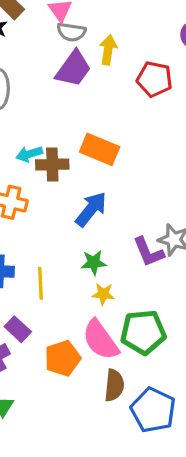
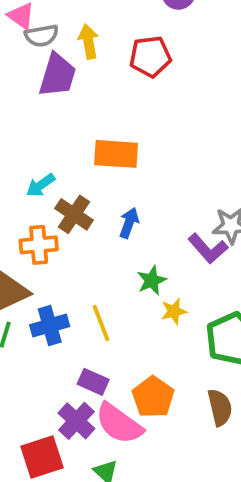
brown cross: (52, 165) -> (74, 214), moved, turned -36
blue arrow: (91, 209) -> (129, 223), size x0.7
pink semicircle: (100, 340) -> (119, 424), moved

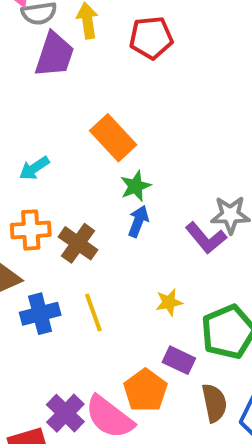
orange rectangle: (116, 154) -> (113, 138), turned 42
brown cross: (74, 214) -> (78, 243), moved
blue arrow: (129, 223) -> (138, 221), moved
green star: (152, 280) -> (136, 186), moved
purple rectangle: (93, 382) -> (179, 360), moved

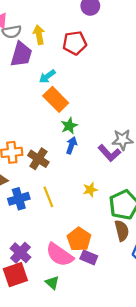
cyan arrow: (34, 168) -> (47, 76), moved
purple rectangle: (179, 360) -> (89, 257), moved
brown semicircle: (214, 403) -> (122, 231), moved
purple cross: (65, 413) -> (20, 253), moved

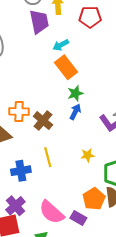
purple trapezoid: (21, 54) -> (39, 22), turned -35
blue cross: (19, 199) -> (21, 171), moved
orange pentagon: (79, 239) -> (94, 199), moved

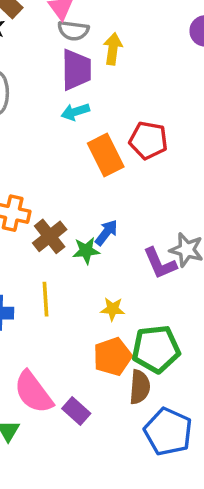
red pentagon: (90, 17) -> (148, 140), moved
cyan arrow: (61, 45) -> (75, 112), moved
green star: (75, 93) -> (86, 251), moved
orange pentagon: (94, 199) -> (113, 357), moved

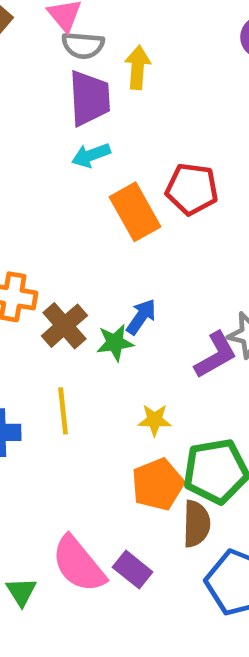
purple L-shape: (160, 263) -> (216, 355), turned -93
pink semicircle: (33, 392) -> (79, 564), moved
purple rectangle: (76, 411) -> (133, 570), moved

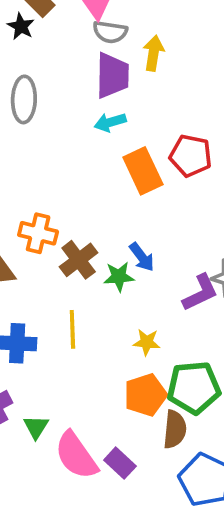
blue arrow: (141, 317) -> (142, 257), turned 104
green triangle: (21, 592) -> (36, 427), moved

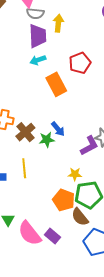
red pentagon: (191, 156) -> (80, 63), moved, turned -30
yellow star: (147, 342) -> (75, 174), moved
orange pentagon: (145, 395) -> (64, 200), turned -30
brown semicircle: (175, 429) -> (80, 217), turned 138

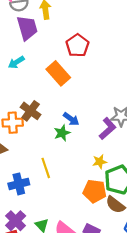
cyan arrow: (38, 60) -> (16, 62), moved
brown cross: (25, 132) -> (31, 111), moved

